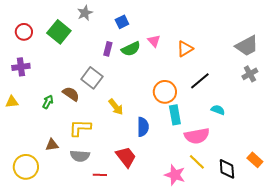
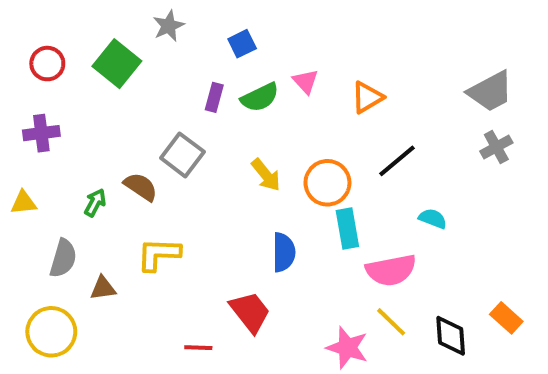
yellow arrow: (116, 107) -> (266, 175), moved
gray semicircle: (80, 156) -> (63, 258), moved, turned -78

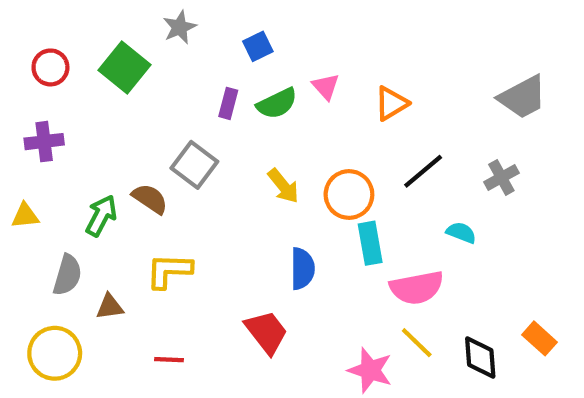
gray cross: (496, 147) -> (501, 178), moved
green arrow: (95, 203) -> (101, 216), size x1.4
red line: (198, 348) -> (169, 360), moved

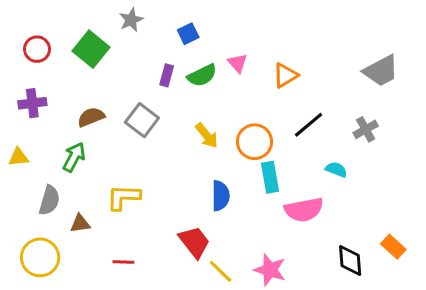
brown semicircle: (150, 199) -> (91, 117), moved, turned -56
yellow line: (417, 343) -> (221, 271), moved

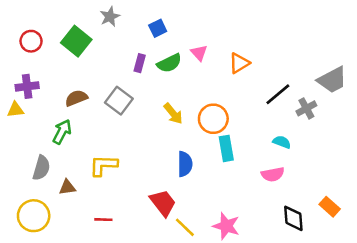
gray trapezoid: (381, 71) -> (332, 80), moved
black line: (309, 125) -> (278, 94), moved
yellow triangle: (18, 157) -> (15, 110), moved
pink semicircle: (304, 210) -> (273, 174), moved, size x0.7

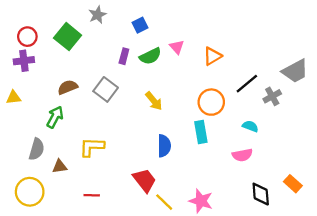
purple cross: (27, 86) -> (24, 61), moved
orange circle: (213, 119) -> (211, 102), moved

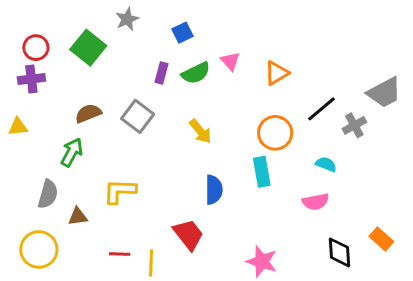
yellow line: (164, 202) -> (151, 263), moved, turned 48

